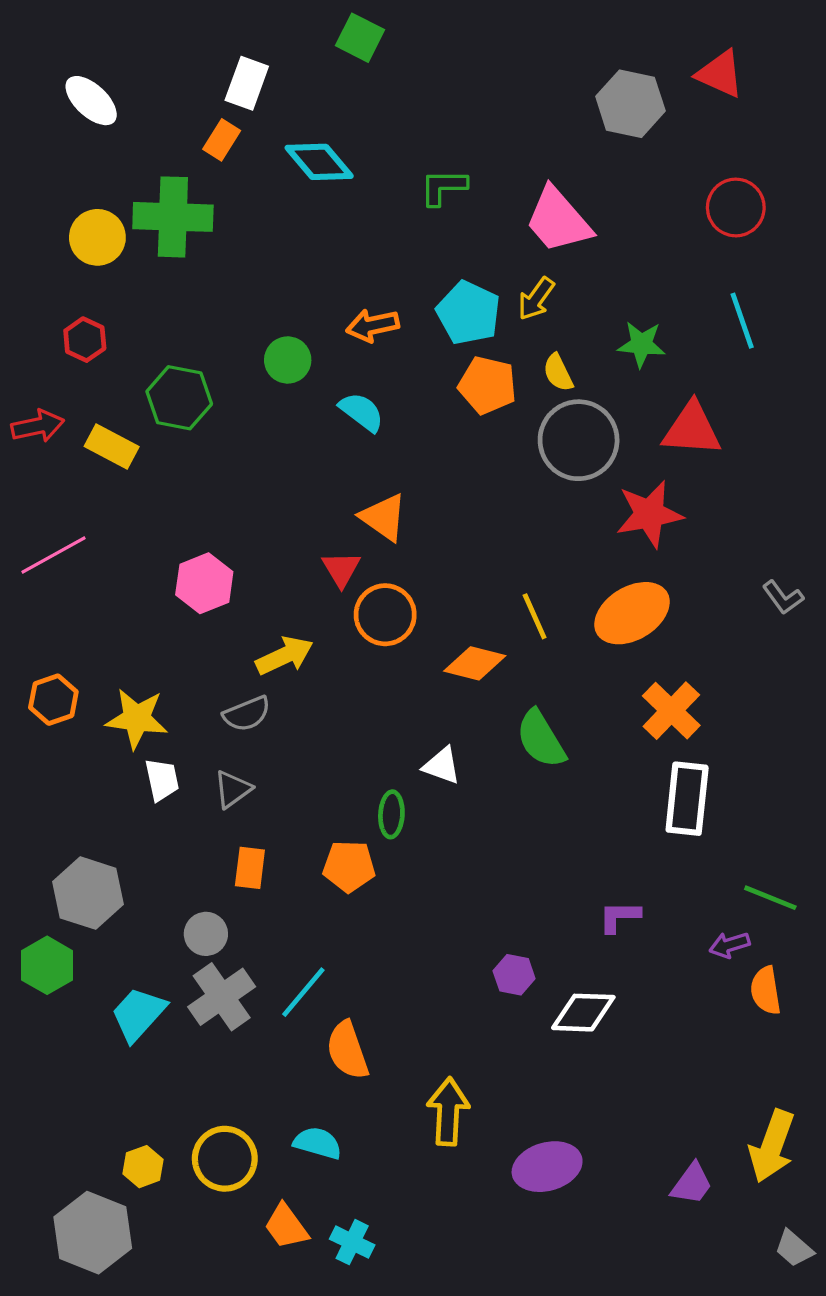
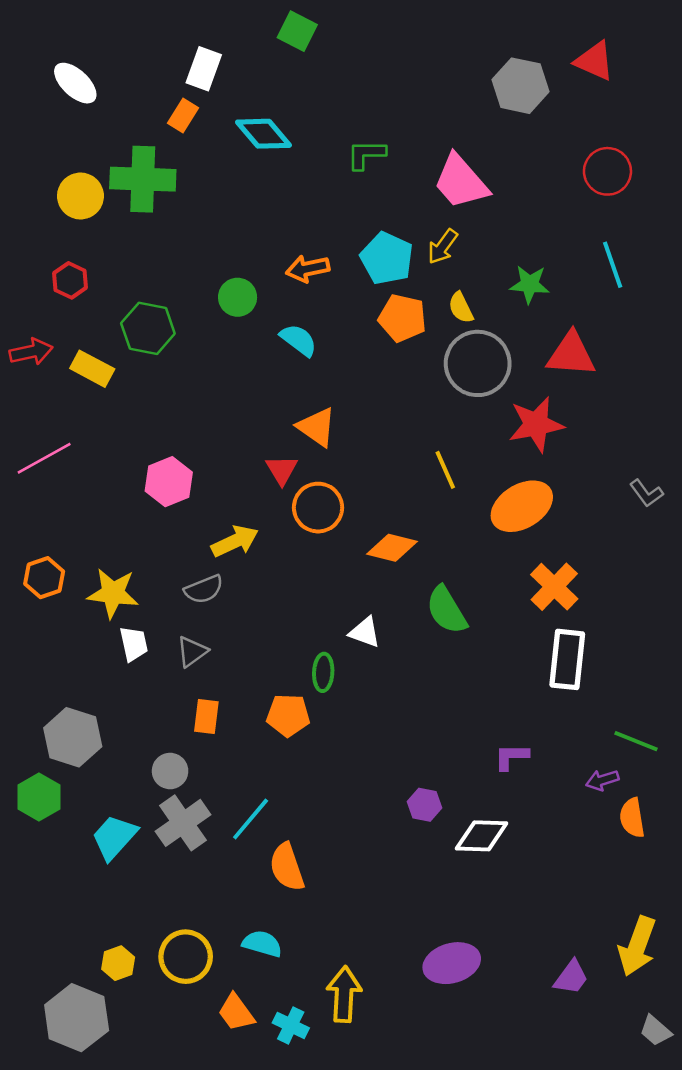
yellow line: (535, 616) -> (445, 470), moved
yellow arrow: (448, 1112) -> (344, 994), moved

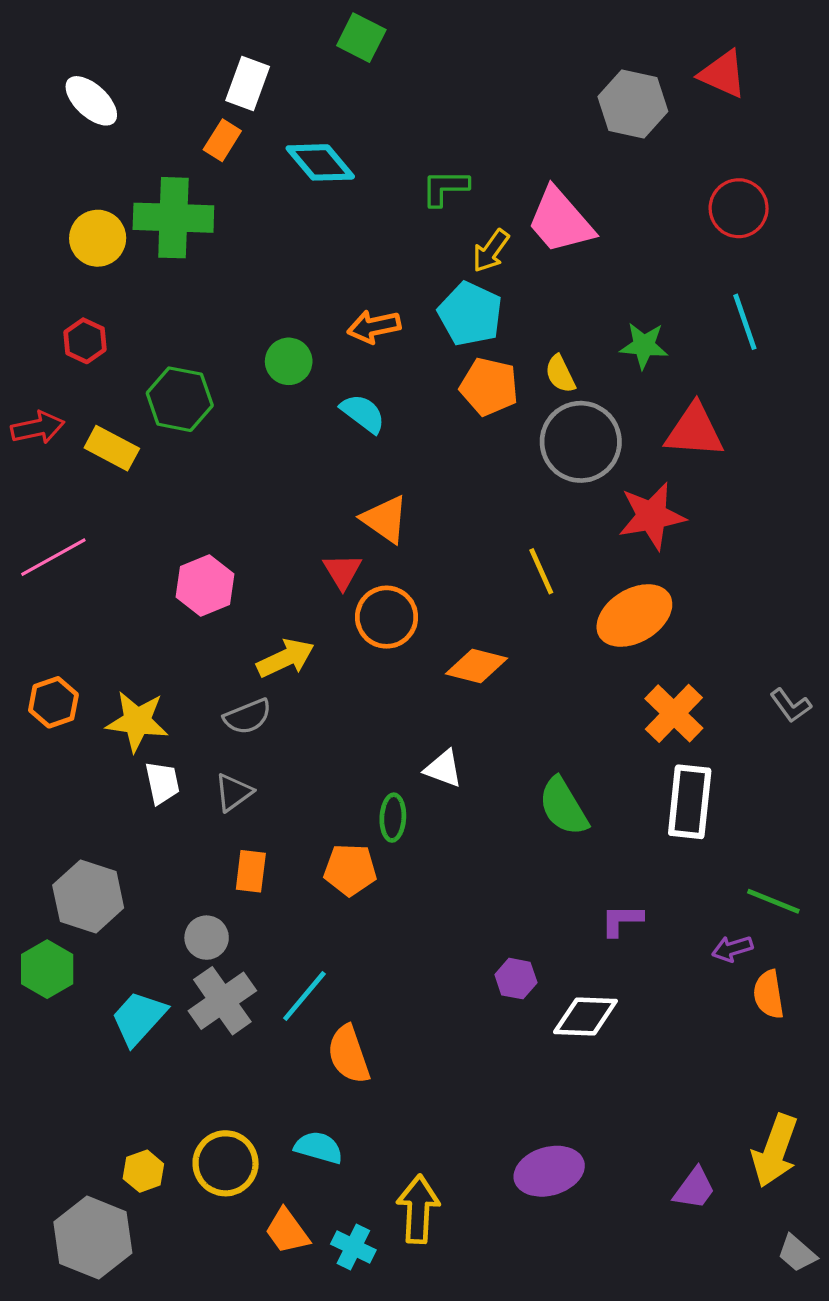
yellow arrow: (443, 247) -> (491, 251), moved
gray L-shape: (646, 493) -> (791, 705), moved
green semicircle: (447, 610) -> (563, 807), moved

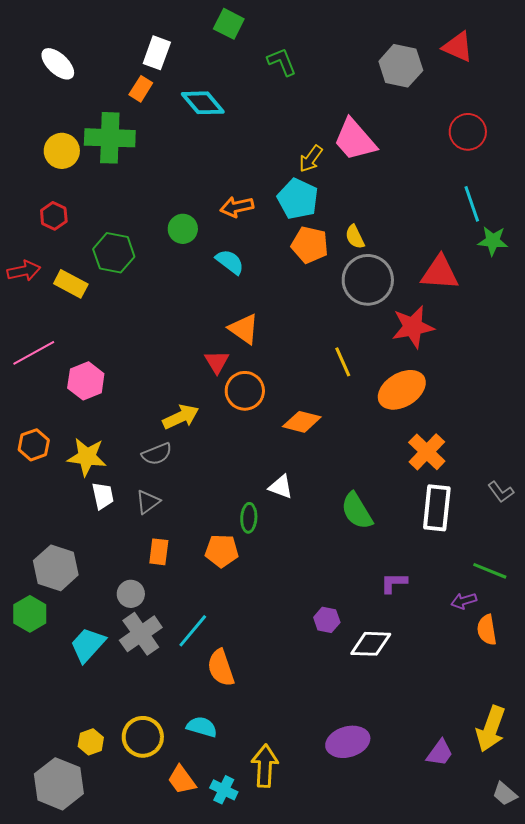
green L-shape: (445, 188) -> (282, 62), moved, turned 68
green star: (644, 346) -> (493, 241), moved
pink hexagon: (205, 586) -> (86, 381), moved
gray L-shape: (791, 705) -> (501, 492), moved

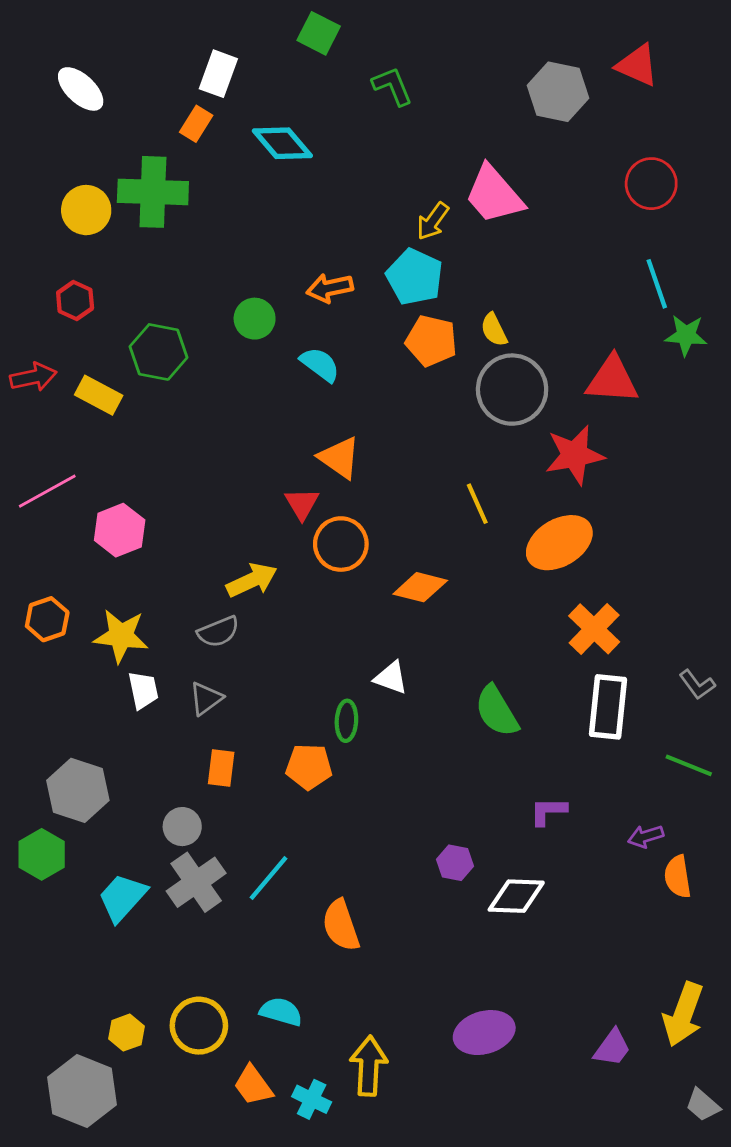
green line: (490, 571) -> (689, 765), moved
orange semicircle: (221, 668) -> (341, 925), moved

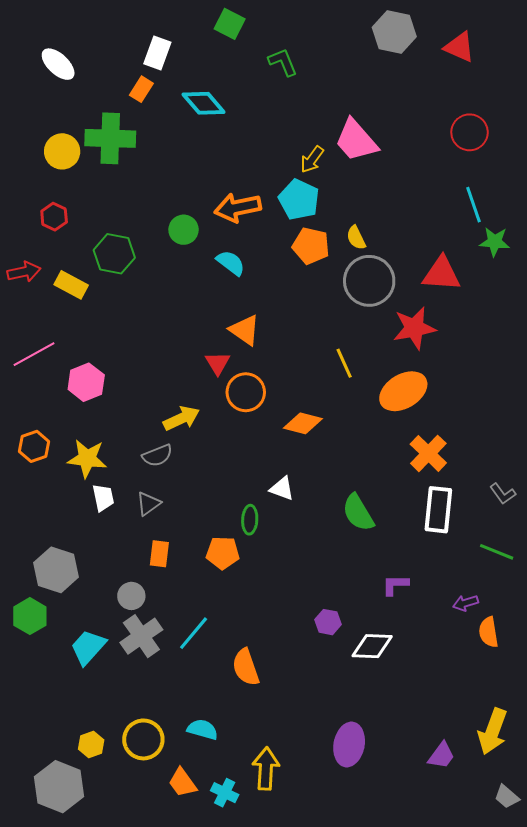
gray hexagon: (558, 92) -> (394, 32), moved
orange arrow: (330, 288) -> (238, 208), size x1.4
purple ellipse: (484, 1033) -> (349, 744), turned -63

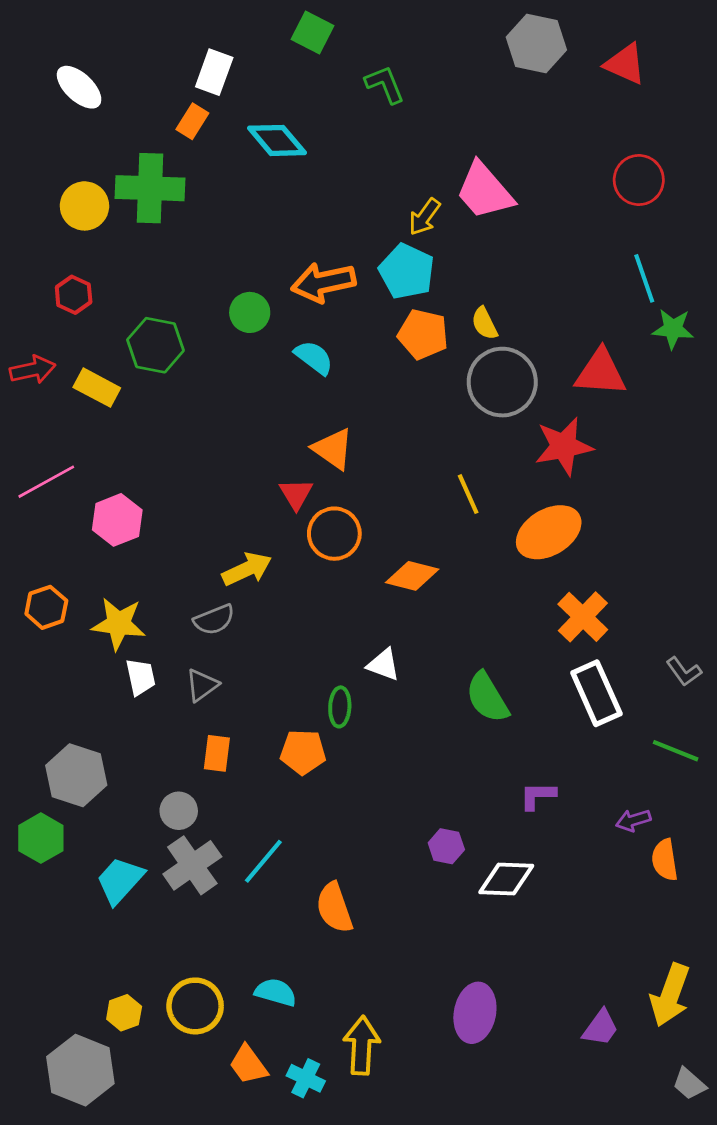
white rectangle: (438, 510) -> (596, 693), turned -30

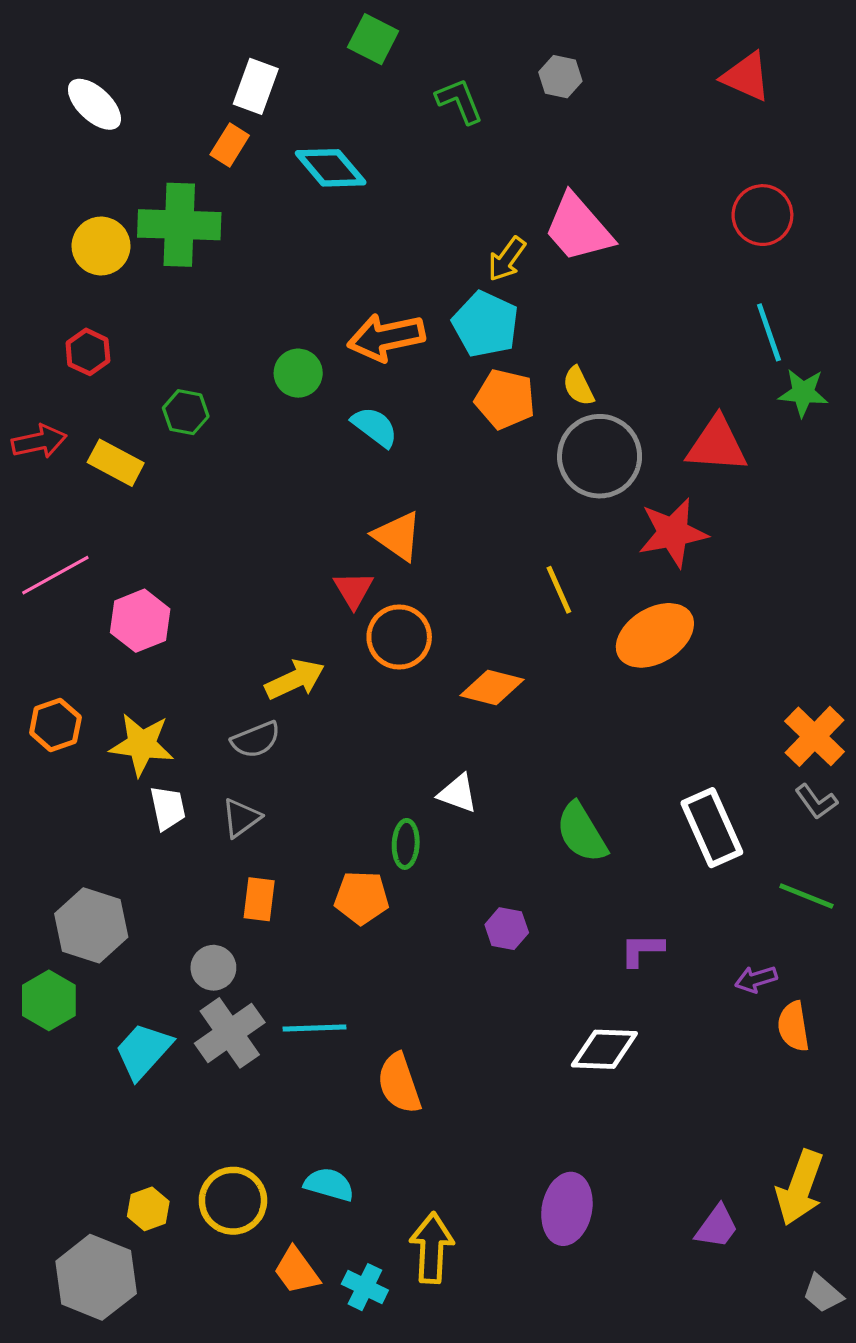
gray hexagon: (536, 43) -> (560, 77), moved, size x0.6
green hexagon: (155, 345) -> (186, 412), size x0.7
orange cross: (583, 617) -> (815, 736), moved
purple hexagon: (446, 846) -> (507, 929), moved
cyan line: (263, 861) -> (314, 1028), turned 48

